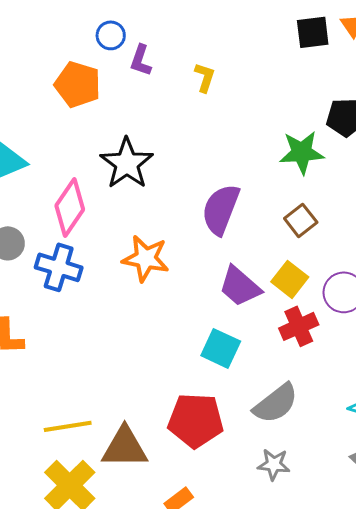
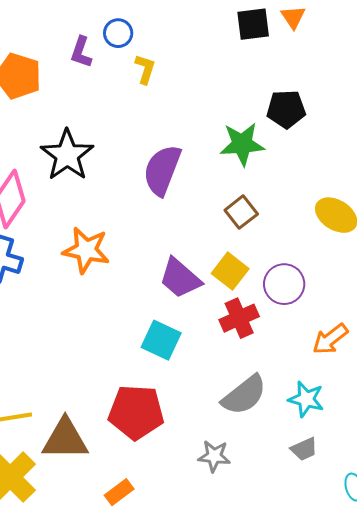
blue circle: (111, 35) -> (118, 33), moved
purple semicircle: (221, 209) -> (162, 170), moved
gray semicircle: (276, 403) -> (244, 395), moved

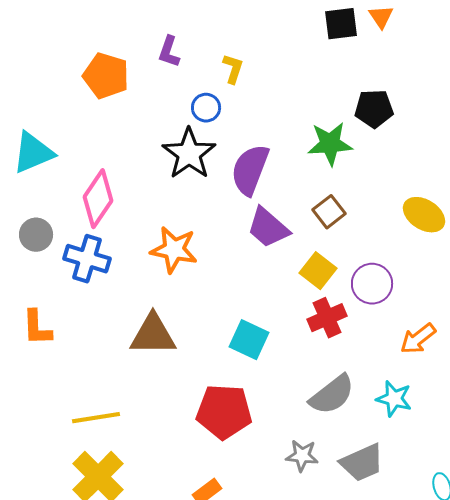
blue circle: (118, 33) -> (206, 108), moved
black star: (67, 155) -> (189, 154), moved
purple trapezoid: (180, 278) -> (268, 228), moved
brown triangle: (65, 439) -> (153, 335), moved
gray trapezoid: (304, 449) -> (362, 463), moved, size x1.6

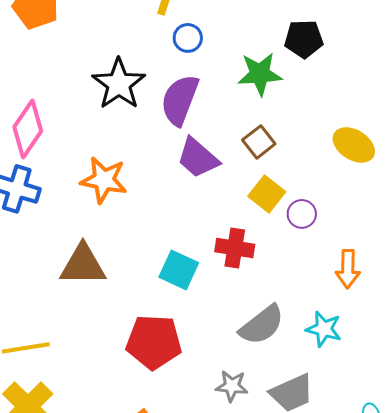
blue circle: (206, 108) -> (188, 38), moved
yellow square: (318, 271) -> (267, 194), moved
purple circle: (372, 284) -> (302, 214), size x0.7
red cross: (327, 318) -> (235, 248), moved, turned 33
orange arrow: (418, 339) -> (348, 269), turned -51

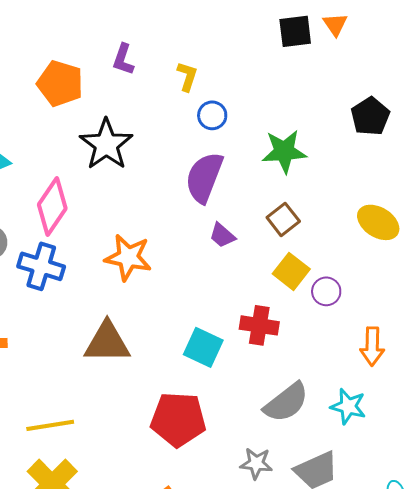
black pentagon: (304, 39) -> (370, 116), moved, turned -30
black star: (119, 84) -> (106, 144), moved
purple trapezoid: (198, 158) -> (222, 235), size x0.6

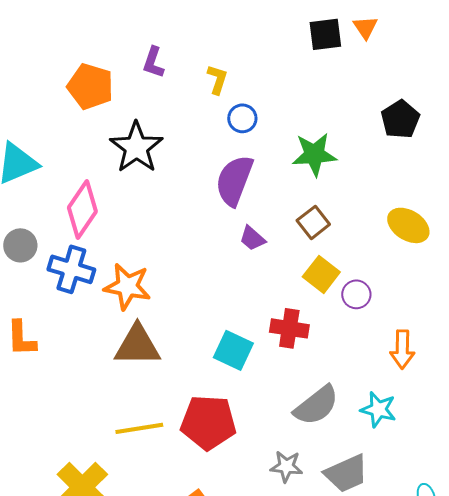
orange star: (128, 257) -> (127, 286), moved
yellow line: (50, 425) -> (139, 428), moved

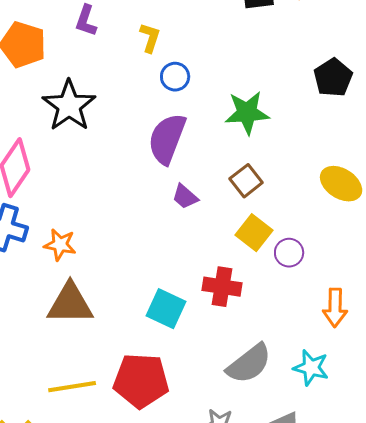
orange star: (127, 286) -> (60, 245), size x0.7

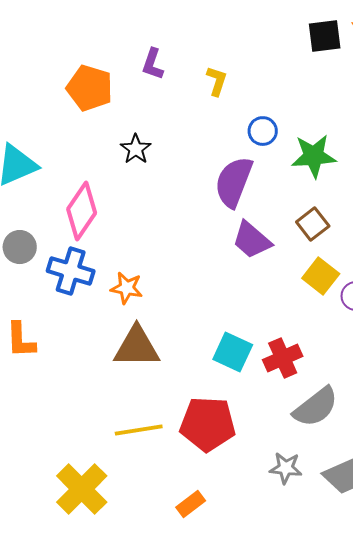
blue circle: (175, 77) -> (263, 131), moved
black star: (69, 106) -> (136, 149), size x0.6
purple trapezoid: (185, 197) -> (252, 240), size x1.5
red cross: (222, 287) -> (283, 358), moved, turned -33

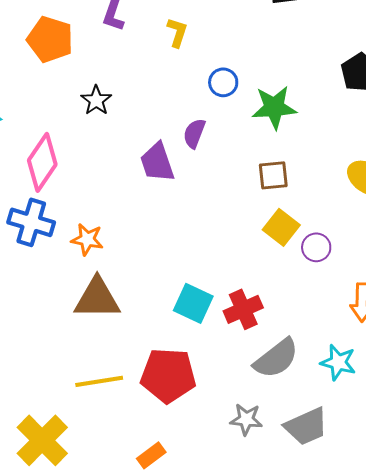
purple semicircle: (234, 182) -> (194, 133), size x0.6
brown square: (313, 224) -> (273, 175), turned 32
purple trapezoid: (252, 240) -> (157, 162), moved, turned 30

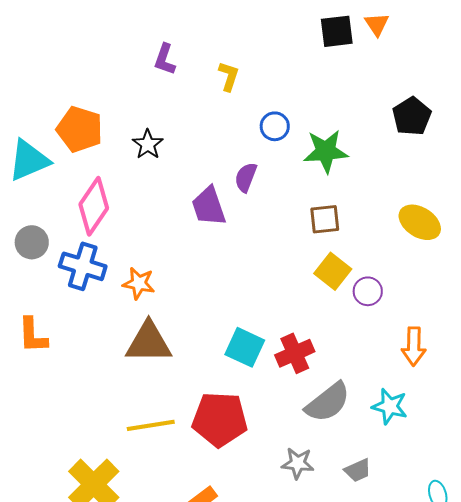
orange pentagon: (50, 39) -> (80, 129), moved
gray trapezoid: (306, 426) -> (358, 470), size x0.6

